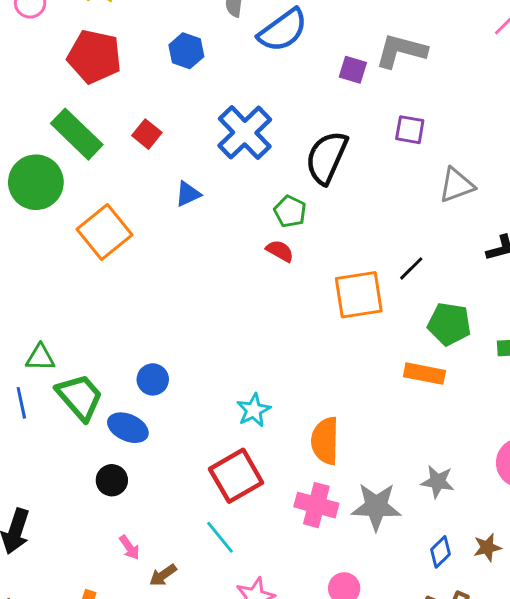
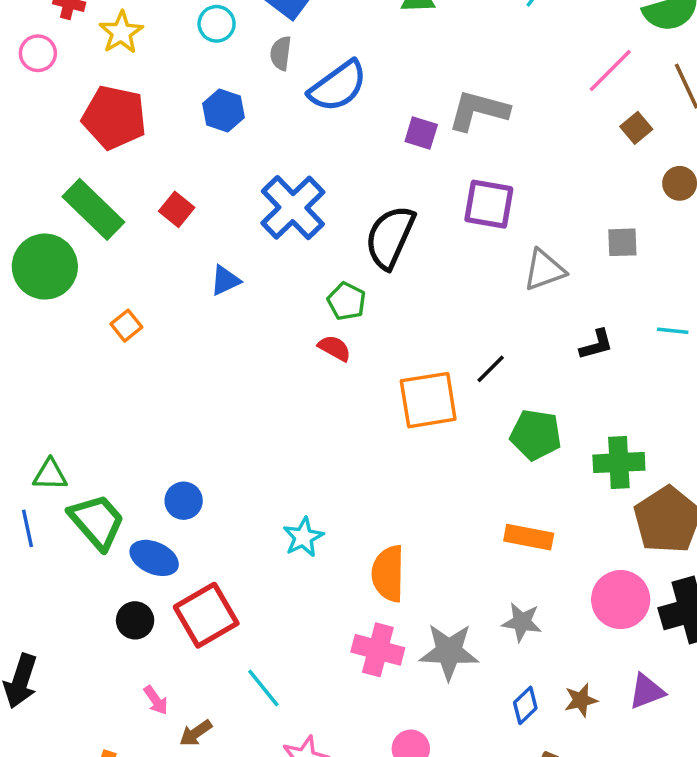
purple square: (410, 130) -> (489, 204), size x1.4
orange square: (105, 232) -> (126, 326), size x0.5
orange rectangle: (424, 374) -> (529, 537), moved
red square: (236, 476) -> (206, 615), moved

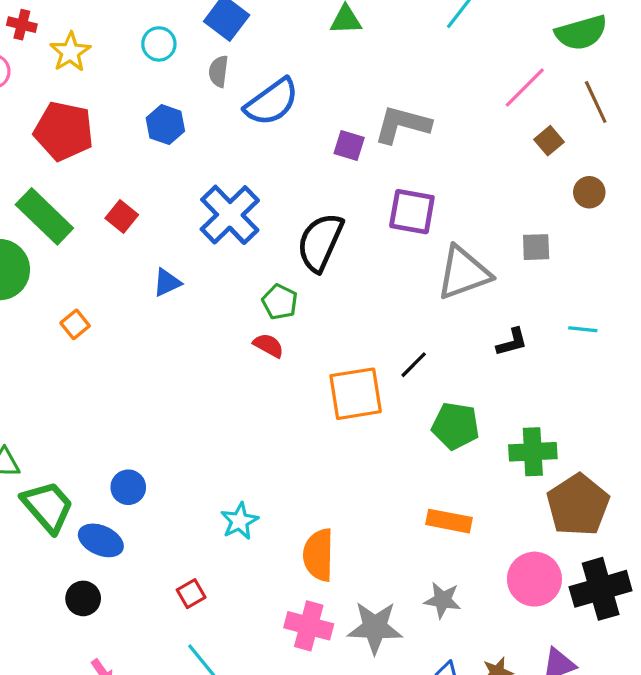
gray triangle: (544, 270) -> (464, 273), size x1.4
red square: (206, 615) -> (191, 594), moved, size x0.5

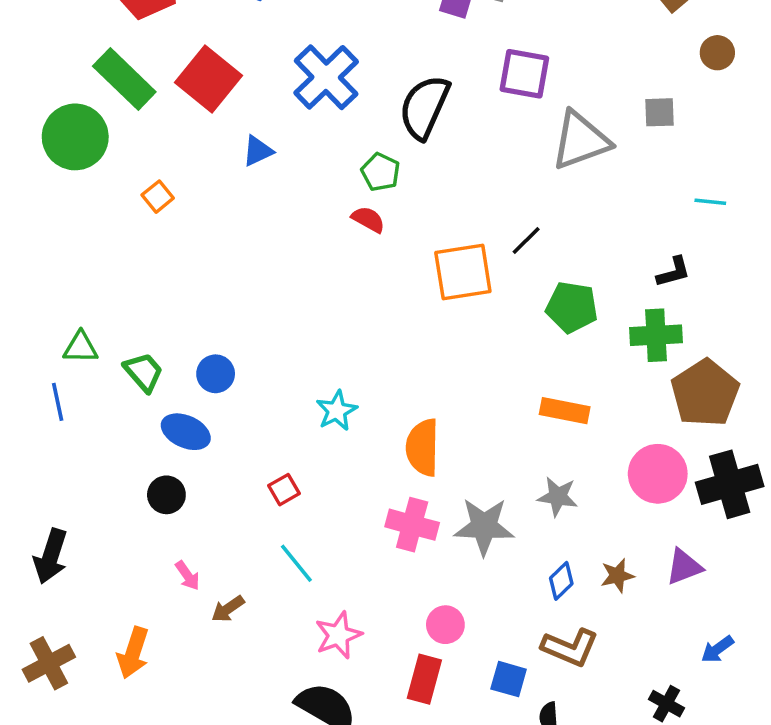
red square: (122, 216) -> (209, 79), size x1.8
black L-shape: (512, 342) -> (674, 272), moved
green trapezoid: (48, 507) -> (144, 372), moved, size x0.7

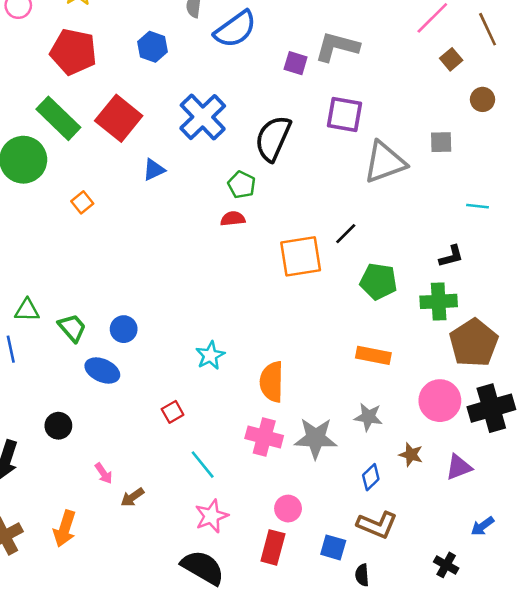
red semicircle: (368, 219) -> (233, 219), turned -35
black circle: (166, 495) -> (58, 426), moved
cyan line: (296, 563) -> (203, 465), moved
brown star: (617, 576) -> (411, 455), moved, turned 30

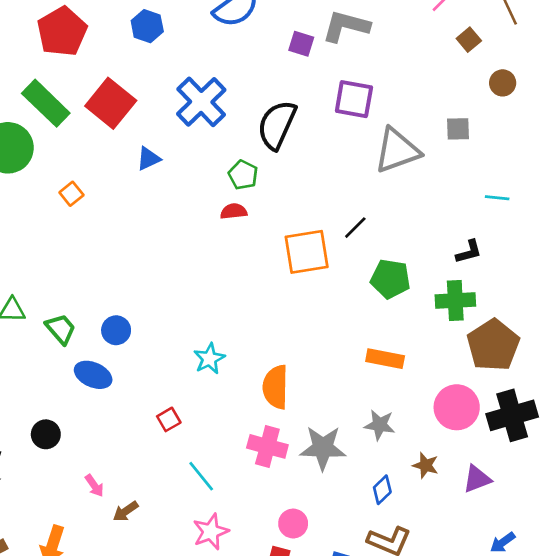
red pentagon: (73, 52) -> (62, 32), turned 30

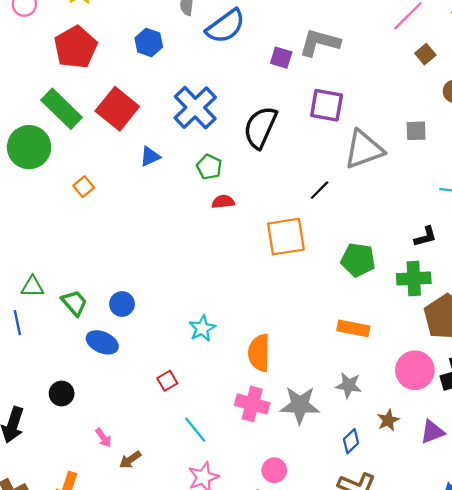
green pentagon: (243, 175) -> (209, 167), moved
black line: (355, 228) -> (320, 190), moved
brown star: (426, 465) -> (388, 420), turned 30

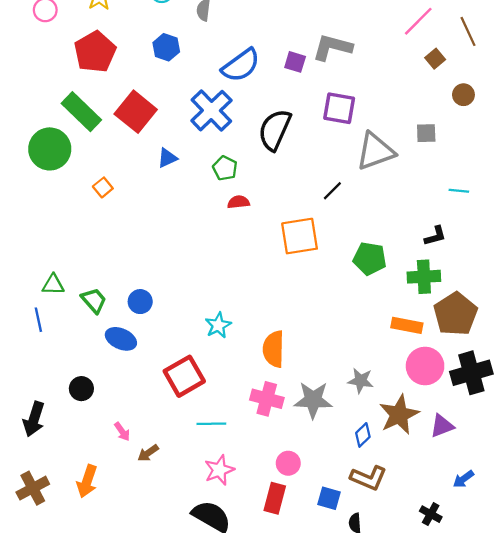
blue semicircle: (225, 26) -> (241, 65), moved
orange rectangle: (353, 328) -> (407, 325), moved
red square: (167, 381) -> (184, 376), size x2.0
brown star: (388, 420) -> (399, 415), size x1.8
cyan line: (195, 430) -> (211, 424), turned -52

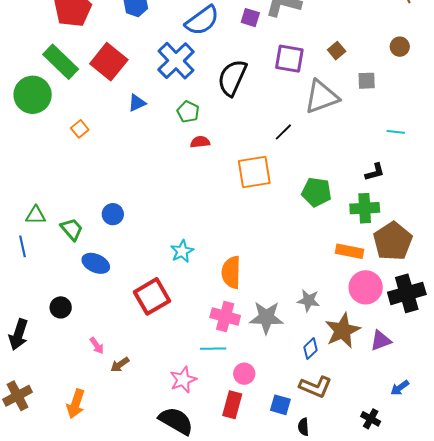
brown square: (435, 59) -> (337, 51), moved
blue circle: (140, 302) -> (113, 214), moved
cyan line: (211, 424) -> (213, 349), moved
orange arrow: (87, 481) -> (76, 404), moved

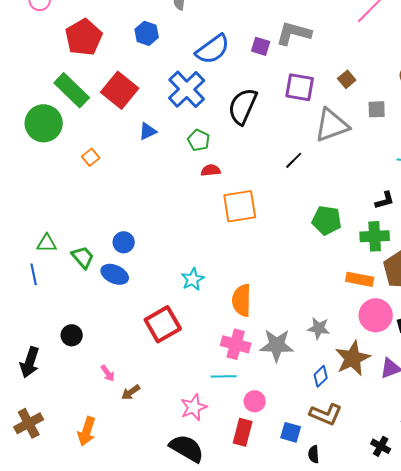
orange square: (254, 172) -> (240, 206), moved
blue ellipse: (96, 263) -> (115, 274), moved

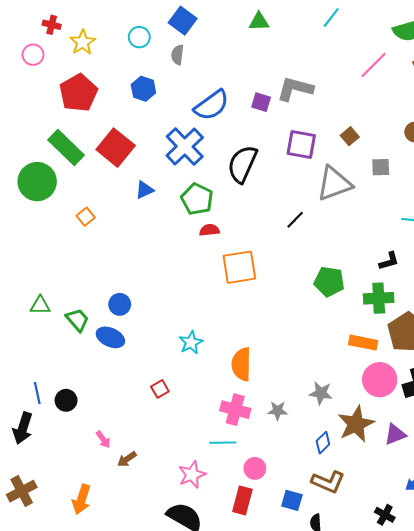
green pentagon: (199, 140) -> (197, 199), size x1.4
blue line: (34, 274) -> (37, 393), moved
red square: (163, 324) -> (160, 389), size x0.5
gray star: (277, 345) -> (278, 411), size x0.6

